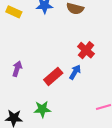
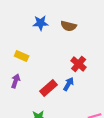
yellow rectangle: (14, 12) -> (22, 56), moved

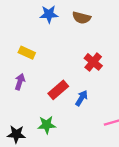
blue arrow: (69, 84) -> (82, 98), moved

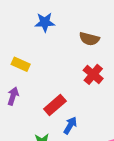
brown semicircle: (82, 18) -> (89, 39), moved
blue arrow: (82, 98) -> (70, 125), moved

